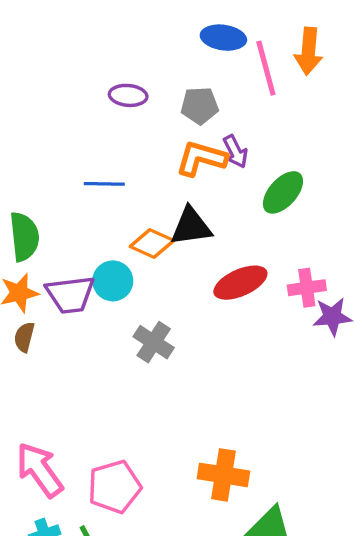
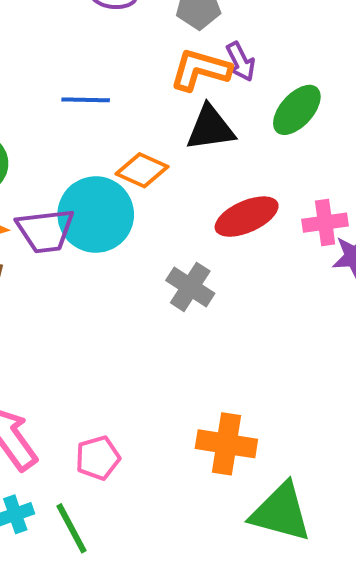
black triangle: (191, 226) -> (210, 128), moved
cyan circle: (113, 281) -> (96, 215), size x1.6
gray cross: (154, 342) -> (190, 287), moved
pink pentagon: (114, 487) -> (98, 458), size x0.7

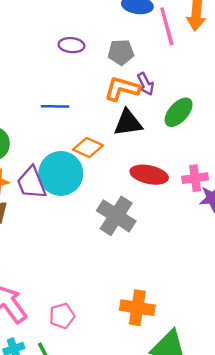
red ellipse: (247, 217) -> (149, 175), turned 36
purple trapezoid: (45, 231) -> (31, 183), turned 75
gray cross: (190, 287) -> (116, 216), size x1.4

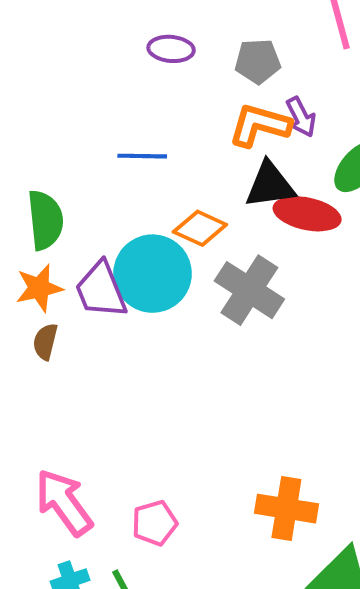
red ellipse: (149, 175) -> (307, 214), moved
gray cross: (116, 216) -> (249, 290), moved

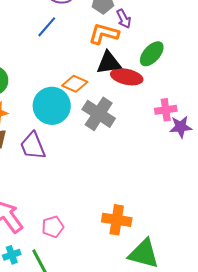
purple arrow: (301, 117) -> (124, 19), moved
blue line: (142, 156) -> (47, 27), moved, turned -50
purple trapezoid: (101, 290) -> (33, 146), moved

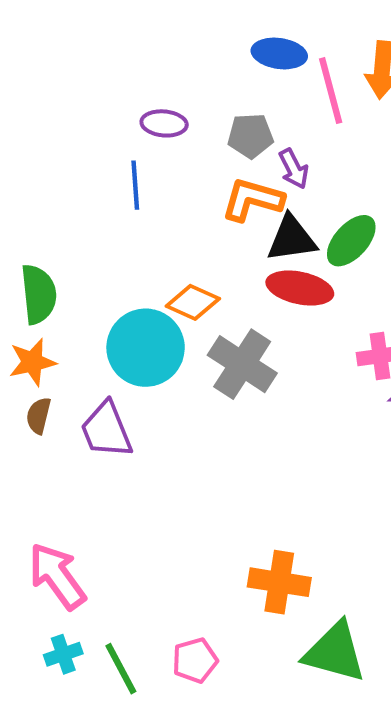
blue line: (47, 27) -> (135, 185), turned -45
black triangle: (109, 63) -> (292, 239), moved
pink pentagon: (53, 227) -> (195, 660), moved

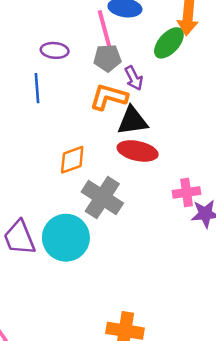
pink line: (331, 91) -> (105, 30), moved
green ellipse: (351, 241) -> (169, 43), moved
orange diamond: (193, 302) -> (72, 160), turned -44
cyan circle: (146, 348) -> (66, 238), moved

